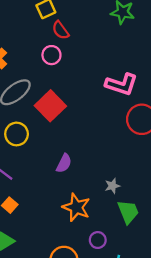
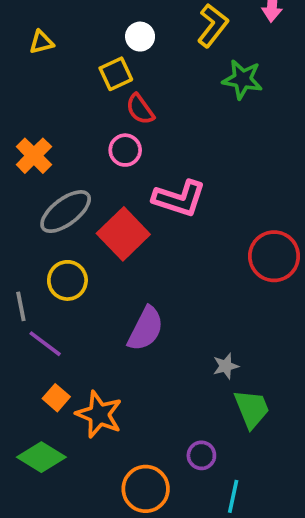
pink L-shape: (121, 84) -> (179, 199), moved
purple semicircle: (64, 163) -> (146, 329), size x1.4
orange star: (76, 207) -> (99, 414), moved

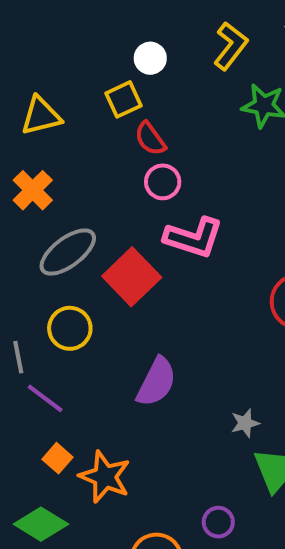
yellow triangle: (41, 42) -> (41, 116), moved, size x1.5
pink circle: (125, 150) -> (163, 182), moved

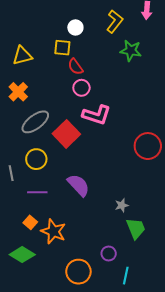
yellow square: (123, 99) -> (62, 48), turned 30
purple semicircle: (156, 382) -> (78, 185), turned -70
purple line: (45, 398) -> (37, 192), moved, turned -36

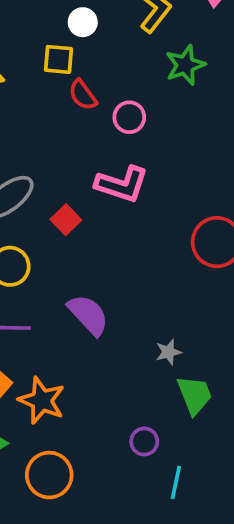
green star: (131, 51) -> (185, 65), turned -30
pink circle: (81, 88) -> (129, 117), moved
red square: (66, 134) -> (66, 220), size x0.6
orange circle: (78, 272) -> (49, 475), moved

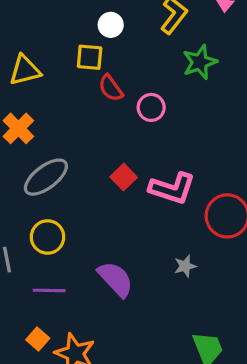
pink L-shape: (122, 184) -> (172, 188), moved
red square: (66, 220) -> (124, 177), moved
gray star: (168, 352) -> (185, 266), moved

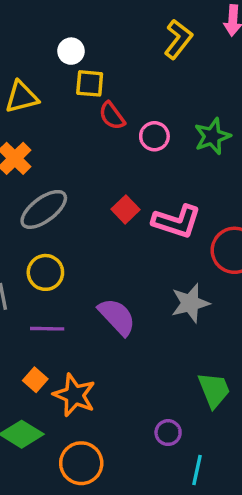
white circle: (111, 25) -> (71, 51), moved
green star: (200, 62) -> (212, 136), moved
gray star: (185, 266) -> (190, 303), size x1.6

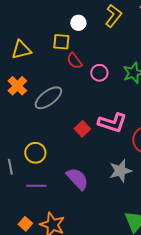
white circle: (71, 51) -> (78, 23), moved
gray ellipse: (44, 209) -> (48, 98), moved
red square: (125, 209) -> (82, 129), moved
orange square: (35, 380) -> (25, 224), moved

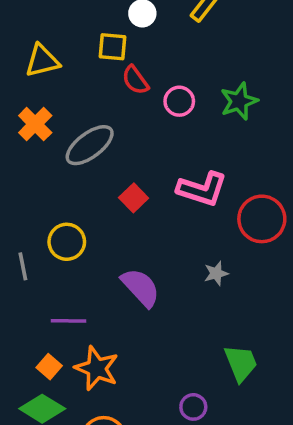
red square: (82, 129) -> (134, 198), moved
gray star: (120, 171) -> (216, 273), size x0.6
purple line: (36, 186) -> (69, 321), moved

